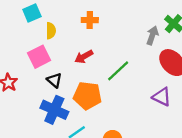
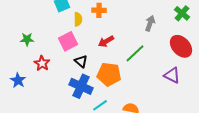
orange cross: (90, 20) -> (99, 10), moved
gray arrow: (152, 35) -> (150, 23), moved

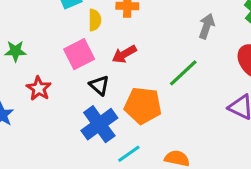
red arrow: (106, 41) -> (124, 54), moved
blue cross: (81, 86) -> (99, 124), turned 30

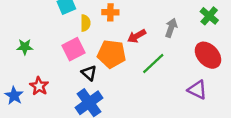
red arrow: (124, 54) -> (137, 36), moved
red star: (39, 88) -> (39, 86), moved
orange pentagon: (143, 106) -> (112, 54), moved

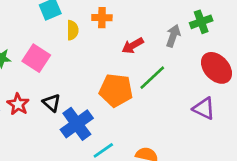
green cross: (209, 16) -> (201, 22), moved, turned 30
pink square: (74, 49) -> (36, 58), moved, turned -30
orange pentagon: (112, 54) -> (116, 90), moved
black triangle: (89, 73) -> (52, 103), moved

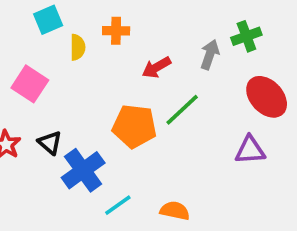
purple triangle: (204, 108) -> (250, 150), turned -30

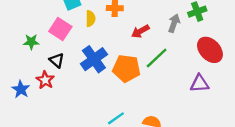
pink square: (30, 84) -> (60, 29), moved
black triangle: (50, 143) -> (57, 60), moved
blue cross: (83, 170) -> (94, 59), moved

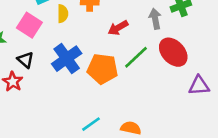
gray arrow: (174, 23) -> (155, 19), turned -30
red ellipse: (210, 50) -> (173, 52), moved
purple triangle: (200, 84) -> (199, 86), moved

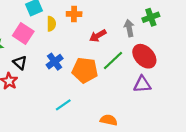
blue cross: (67, 59) -> (55, 62), size x0.7
purple triangle: (199, 86) -> (142, 84), moved
cyan line: (91, 124) -> (63, 105), moved

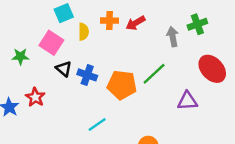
red arrow: (98, 36) -> (136, 23), moved
red ellipse: (144, 56) -> (212, 69), moved
blue cross: (55, 62) -> (87, 75), turned -35
black triangle: (20, 63) -> (64, 69), moved

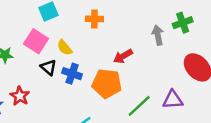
red arrow: (136, 23) -> (123, 56), moved
yellow semicircle: (84, 32) -> (65, 48), moved, turned 140
green line: (154, 74) -> (139, 106), moved

